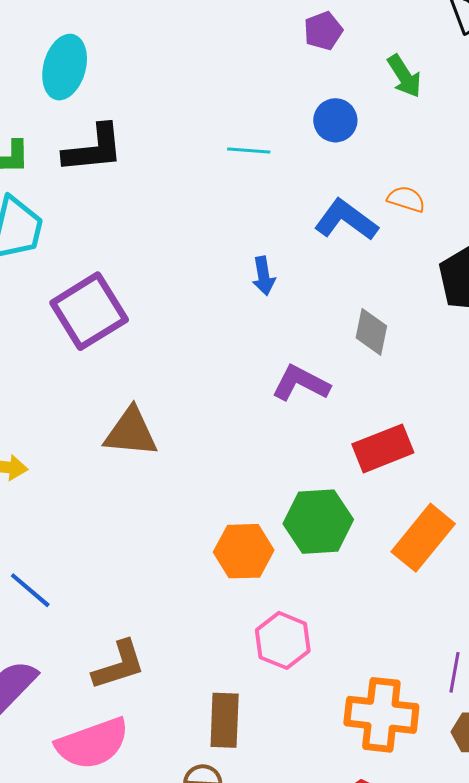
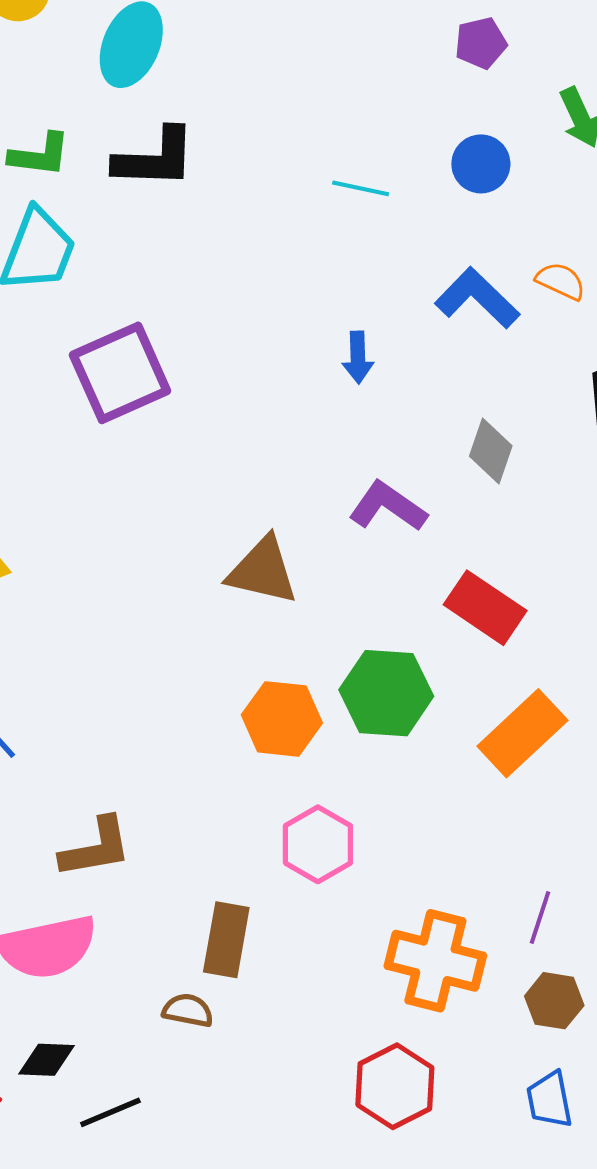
brown triangle: (131, 432) -> (263, 571), moved
red rectangle: (383, 448) -> (485, 608), turned 48

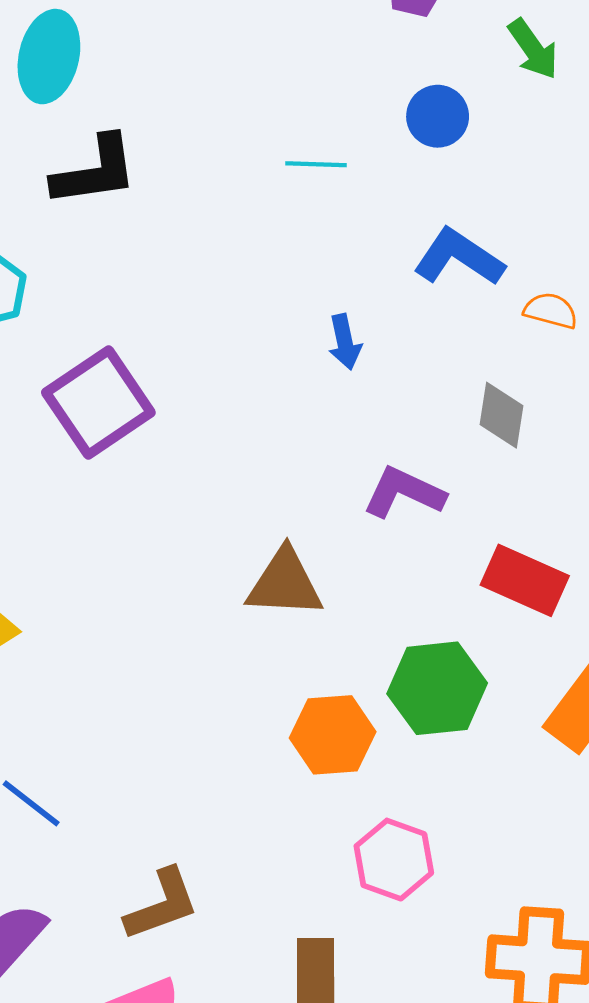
orange semicircle: (561, 281) -> (551, 311), moved

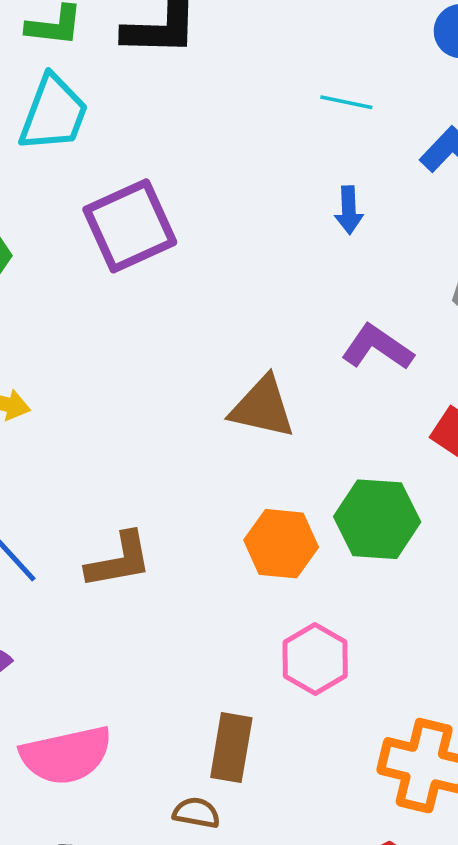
cyan line: (316, 164) -> (346, 102), moved
brown L-shape: (162, 905) -> (119, 560), moved

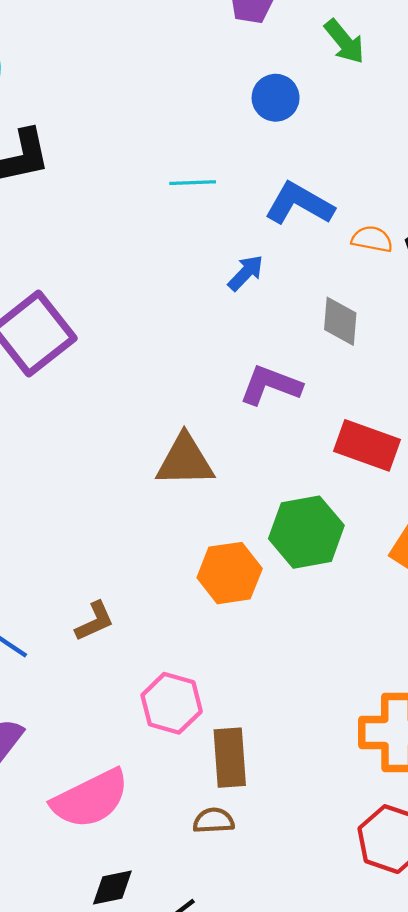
blue arrow: (349, 210) -> (246, 273), moved, turned -120
brown L-shape: (119, 560) -> (95, 621), size x0.7
pink hexagon: (315, 659) -> (172, 703), moved

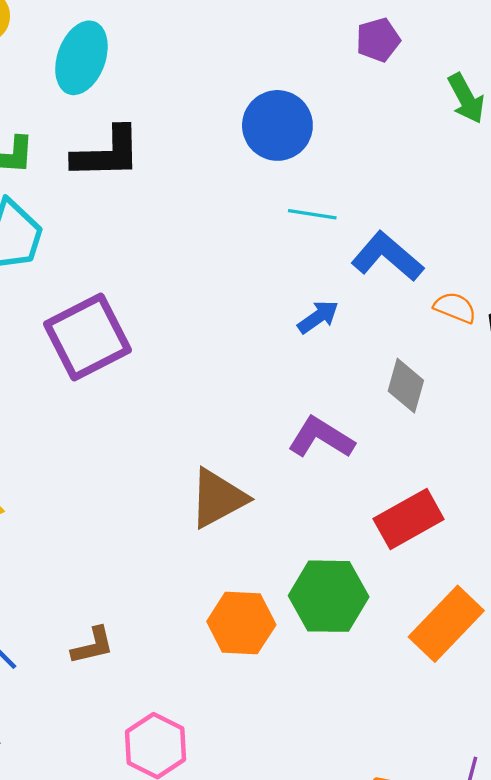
blue circle: (276, 98) -> (277, 125), moved, size x1.4
cyan line: (193, 183) -> (312, 214), moved
red rectangle: (367, 445) -> (409, 519), turned -60
brown triangle: (185, 461) -> (218, 498), turned -38

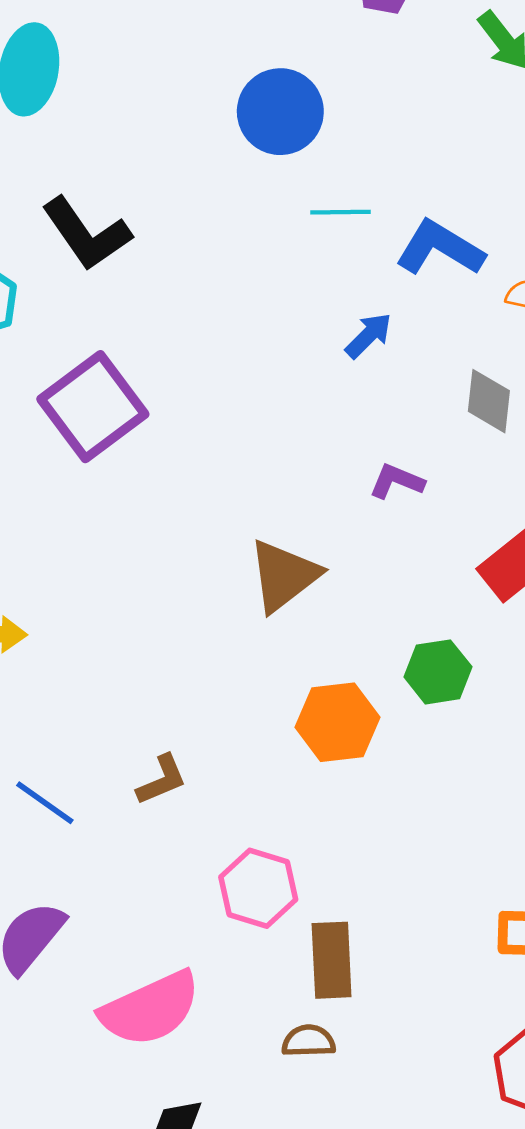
black L-shape: (107, 153) -> (86, 234), moved, turned 66
purple L-shape: (321, 438) -> (397, 481), size x0.7
green hexagon: (329, 596) -> (438, 672), size x0.7

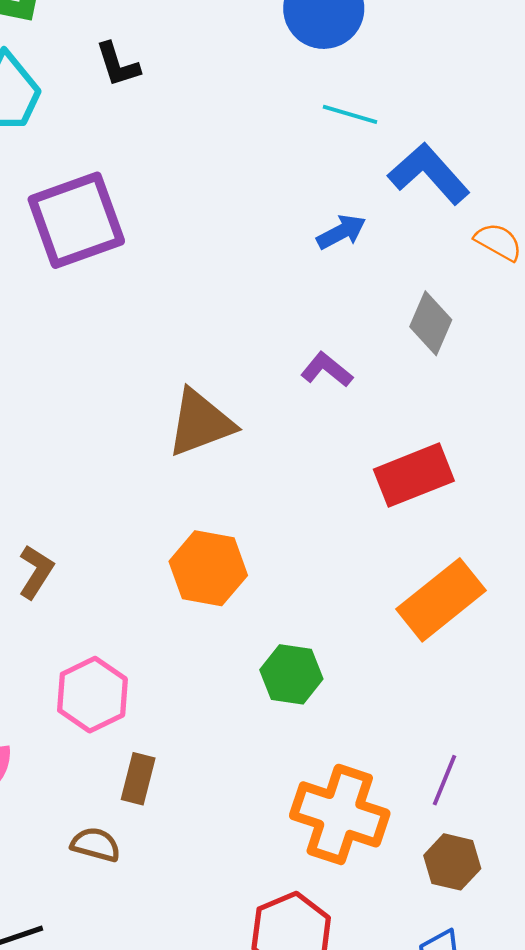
black L-shape: (86, 234) -> (118, 65), size x0.6
green hexagon: (438, 672) -> (291, 674), moved
brown L-shape: (162, 780) -> (36, 572), turned -52
brown rectangle: (332, 960) -> (138, 779), size x0.7

